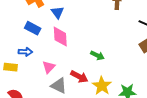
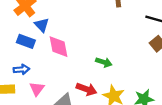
blue triangle: (57, 12) -> (42, 25), moved
pink triangle: (49, 67) -> (37, 89), moved

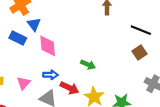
blue arrow: (21, 69) -> (50, 75), moved

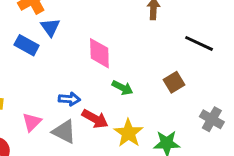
pink diamond: (48, 46) -> (99, 53), moved
brown square: (140, 53) -> (174, 82), moved
pink triangle: (24, 83) -> (32, 122), moved

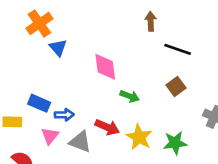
black line: (199, 43) -> (178, 49), moved
blue rectangle: (27, 45) -> (39, 103), moved
blue arrow: (69, 99) -> (64, 115), moved

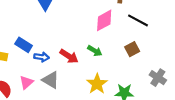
pink diamond: (105, 67) -> (104, 20), moved, turned 60
red arrow: (107, 127) -> (69, 56), moved
pink triangle: (50, 136) -> (26, 82), moved

